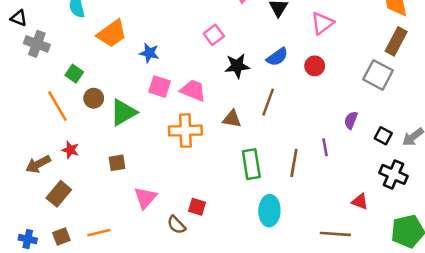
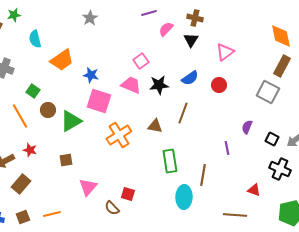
pink square: (160, 87) -> (99, 101), size x1.4
pink trapezoid: (193, 90) -> (131, 85), moved
orange cross: (185, 131) -> (119, 135), turned -30
brown line: (294, 163) -> (203, 175), moved

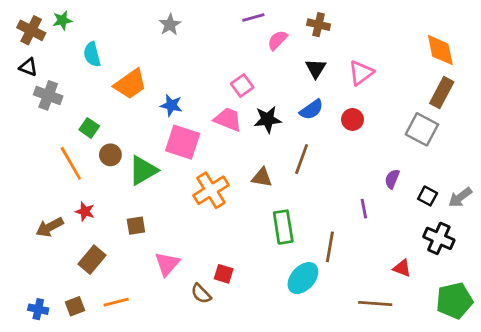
black triangle: (191, 40) -> (316, 69), moved
brown rectangle: (21, 184) -> (92, 260), moved
cyan ellipse: (184, 197) -> (303, 278), turned 40

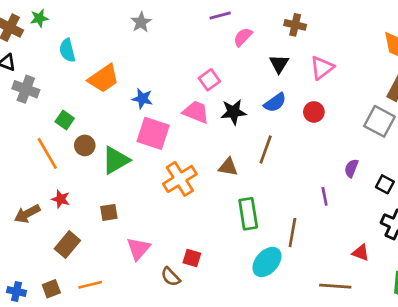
brown cross: (319, 25) -> (295, 25), moved

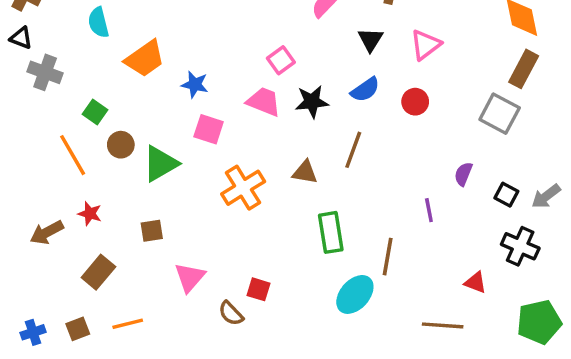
pink square: (153, 133) -> (209, 129), size x0.7
blue cross: (16, 291) -> (33, 332), turned -30

